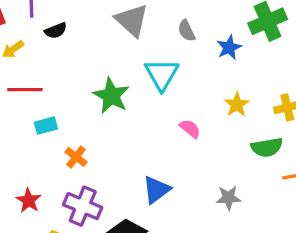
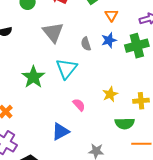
blue star: (229, 47) -> (109, 40), moved
blue triangle: (156, 190) -> (60, 131), moved

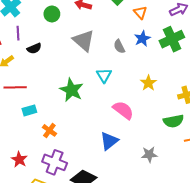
cyan triangle: (66, 69) -> (104, 75), size x0.7
yellow star: (110, 94) -> (148, 83), moved
pink semicircle: (79, 105) -> (123, 110), size x1.5

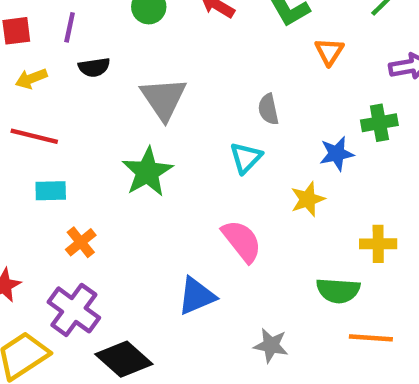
blue star: (142, 39) -> (337, 154), moved
green cross: (172, 39) -> (379, 123), size x0.7
gray triangle: (84, 41) -> (164, 99), moved
cyan triangle: (104, 75) -> (246, 158), moved

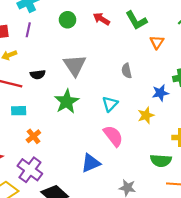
black semicircle: (94, 67) -> (38, 74), moved
cyan triangle: (246, 158) -> (110, 104), moved

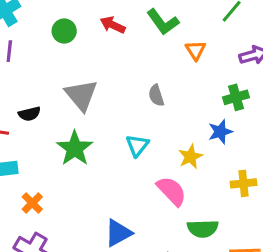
blue star: (160, 93) -> (220, 132), moved
pink semicircle: (113, 136) -> (172, 191), moved
green semicircle: (161, 161) -> (203, 229), moved

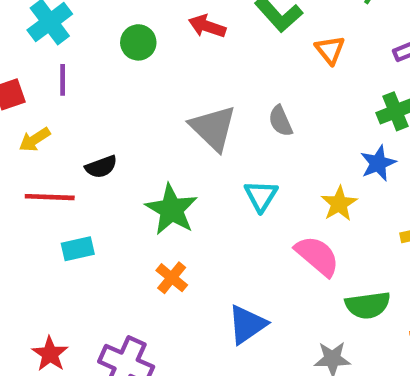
gray triangle: (81, 95) -> (213, 128), moved
orange cross: (32, 203) -> (172, 278), moved

